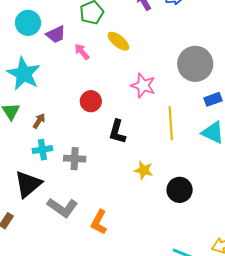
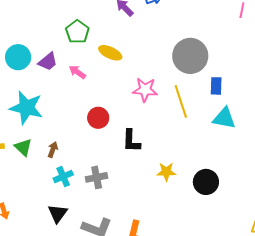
blue rectangle: (213, 99) -> (216, 86), turned -54
yellow line: (171, 123) -> (181, 101), moved
black triangle: (28, 184) -> (58, 214), size x0.7

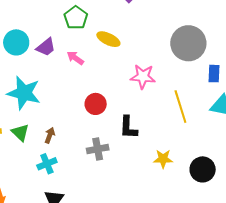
yellow line: (181, 101) -> (180, 107), moved
cyan cross: (63, 177) -> (47, 164), moved
gray cross: (97, 177) -> (98, 149), moved

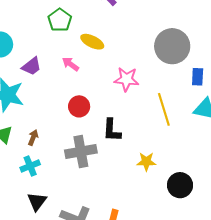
purple trapezoid: (46, 47) -> (32, 66), moved
pink arrow: (75, 58) -> (71, 64), moved
gray cross: (98, 149) -> (81, 152), size x1.4
black circle: (203, 169) -> (180, 185), moved

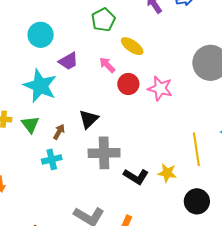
red circle: (79, 106) -> (128, 84), moved
yellow line: (164, 109) -> (196, 149), moved
black L-shape: (112, 130) -> (136, 176), moved, turned -70
black triangle: (37, 201) -> (89, 119), moved

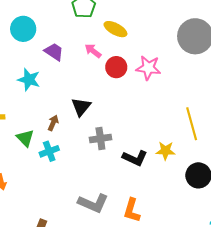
purple trapezoid: (68, 61) -> (54, 52), turned -110
cyan star: (40, 86) -> (29, 80), size x0.7
green triangle: (30, 124) -> (25, 138), moved
gray cross: (104, 153) -> (100, 138), size x0.7

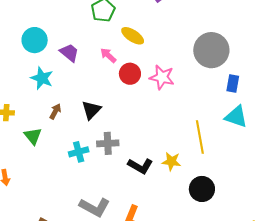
cyan circle: (23, 29) -> (35, 40), moved
brown arrow: (53, 123) -> (55, 111), moved
cyan cross: (49, 151) -> (79, 152), moved

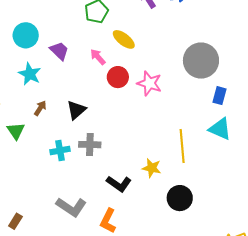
black L-shape: (140, 166) -> (119, 184), moved

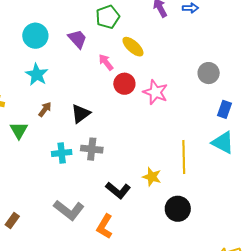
purple trapezoid: (59, 51) -> (77, 39), moved
gray circle: (201, 61) -> (209, 73), size x0.6

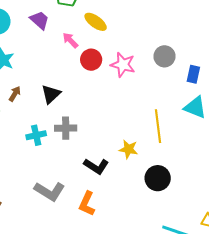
gray circle: (209, 73) -> (164, 56), moved

